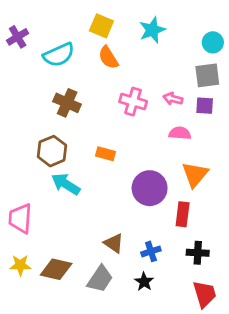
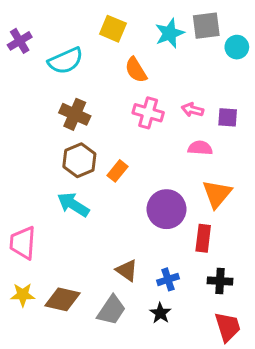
orange semicircle: (108, 58) -> (136, 70), moved
gray square: (207, 75) -> (206, 26), moved
brown hexagon: (52, 151) -> (79, 160), moved
orange rectangle: (106, 154) -> (118, 171), turned -66

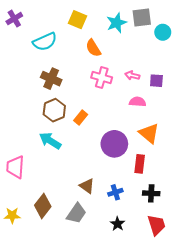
purple cross: (20, 41) -> (14, 19), moved
orange triangle: (217, 194) -> (149, 133), turned -30
yellow star: (23, 295) -> (12, 215), moved
brown diamond: (63, 299) -> (43, 206), turned -65
black star: (160, 313) -> (118, 224), moved

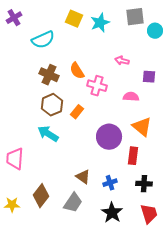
cyan star: (116, 23) -> (100, 23), moved
orange semicircle: (93, 48) -> (77, 71), moved
pink arrow: (132, 75) -> (122, 61), moved
pink cross: (102, 78) -> (97, 86), moved
black star: (118, 224) -> (112, 213), size x1.5

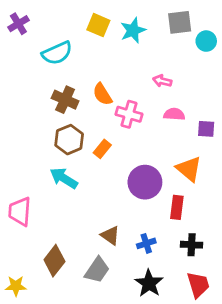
purple square: (149, 77) -> (206, 129), moved
pink semicircle: (131, 97) -> (174, 114), moved
yellow star: (12, 205) -> (16, 286), moved

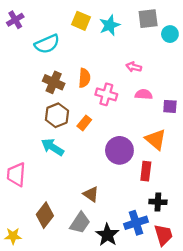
orange semicircle: (102, 94) -> (84, 78), turned -144
blue cross: (146, 243) -> (136, 223), moved, size x1.5
black star: (149, 283) -> (107, 235), moved

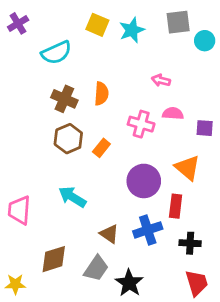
pink cross: (106, 94) -> (141, 124), moved
cyan arrow: (53, 147) -> (72, 197), moved
brown diamond: (45, 215) -> (54, 259), turned 35
blue cross: (136, 223) -> (148, 230), moved

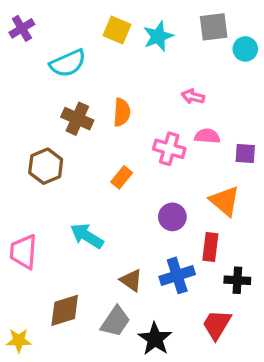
brown hexagon: (68, 139) -> (46, 166), moved
purple circle: (144, 181) -> (172, 217), size x0.7
black cross: (190, 243) -> (237, 280), moved
red trapezoid: (197, 283) -> (217, 325), moved, turned -132

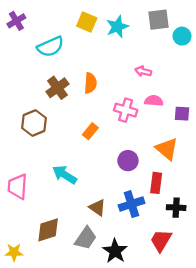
brown cross: (77, 119) -> (57, 88), turned 30

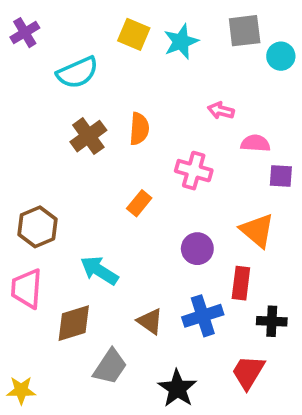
pink semicircle: (154, 101) -> (255, 143), moved
brown hexagon: (34, 123) -> (38, 227), moved
brown diamond: (48, 230) -> (74, 323), moved
gray trapezoid: (86, 238) -> (110, 367), moved

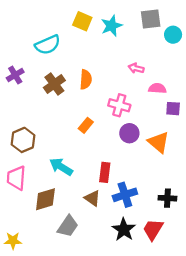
purple cross: (25, 33) -> (15, 75), moved
purple circle: (197, 249) -> (129, 133), moved
red rectangle: (241, 283) -> (105, 172), moved
black star: (177, 388) -> (124, 229), moved

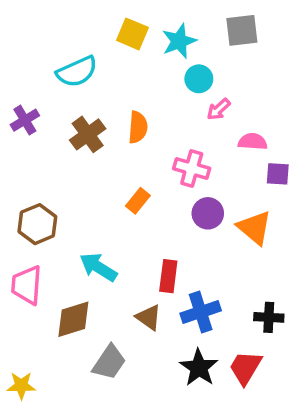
cyan circle: (173, 35) -> (199, 79), moved
pink arrow: (136, 68) -> (219, 109), turned -56

